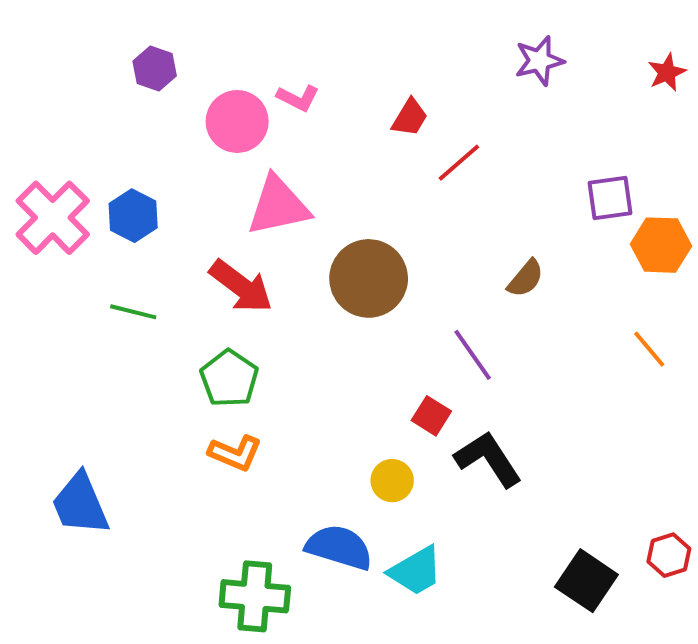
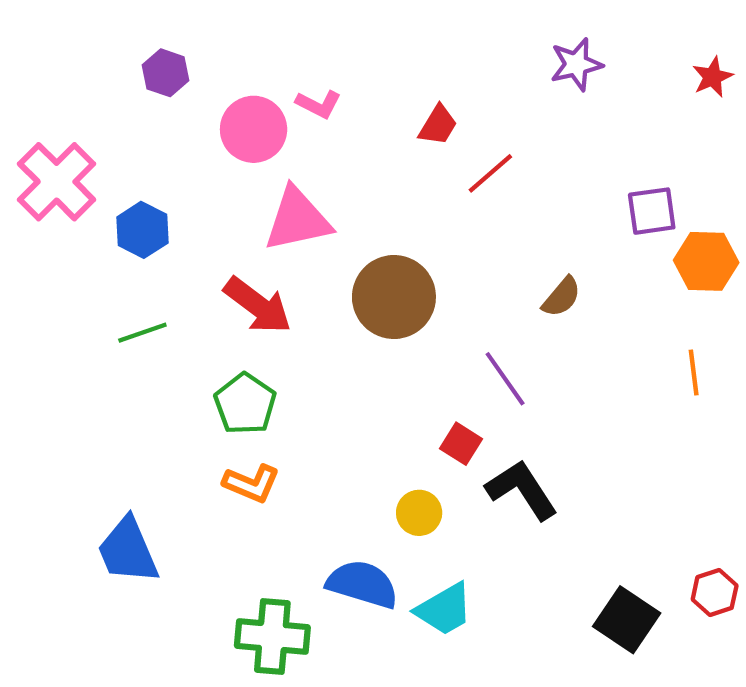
pink cross: (53, 218) -> (57, 182), moved
green line: (133, 312) -> (142, 333), turned -33
orange line: (649, 349) -> (694, 372), turned 33
blue trapezoid: (80, 504) -> (128, 551), moved

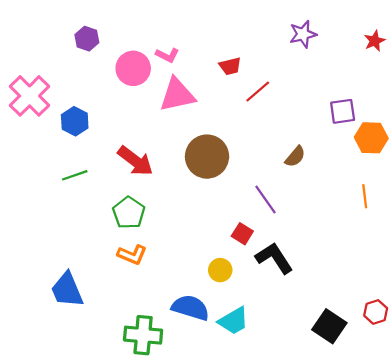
red trapezoid: (438, 125) -> (230, 66), turned 45
pink triangle: (298, 219) -> (177, 95), moved

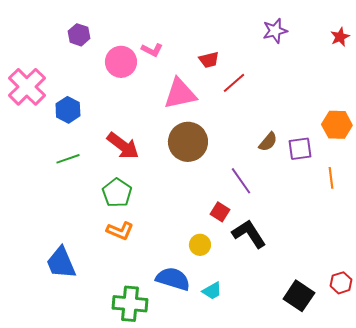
pink triangle: (177, 95) -> (180, 94), moved
purple square: (343, 111) -> (300, 149), moved
cyan trapezoid: (233, 321) -> (212, 291), size x0.7

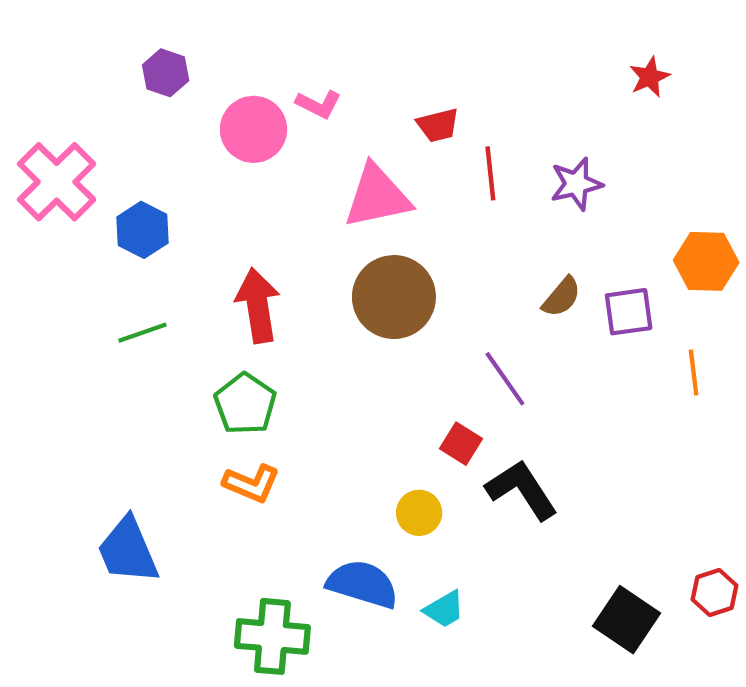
purple star: (275, 31) -> (576, 184), moved
red star: (340, 37) -> (650, 77), moved
red line: (234, 83) -> (490, 173), turned -55
red arrow: (123, 146) -> (258, 305), turned -136

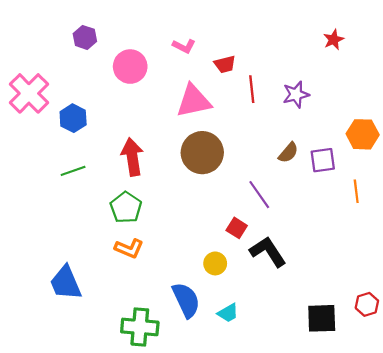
pink L-shape: (318, 104) -> (184, 46), moved
blue semicircle: (363, 584) -> (186, 300), turned 48
black square: (627, 620) -> (322, 318), turned -36

